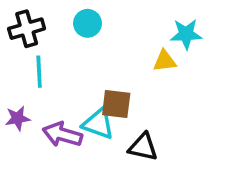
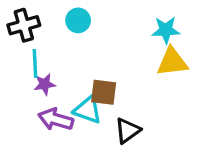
yellow triangle: (165, 61) -> (172, 62), moved, size x1.5
purple star: (18, 118) -> (45, 84), moved
black triangle: (143, 147) -> (128, 131), turned -48

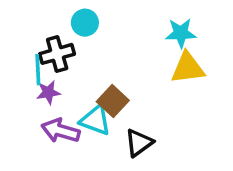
black cross: (24, 25) -> (57, 54), moved
brown square: (104, 92) -> (113, 101), turned 36

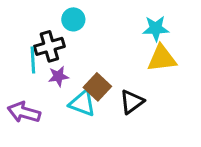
purple star: (48, 92) -> (58, 76), moved
purple arrow: (61, 131) -> (24, 112), moved
black triangle: (139, 143) -> (132, 102), moved

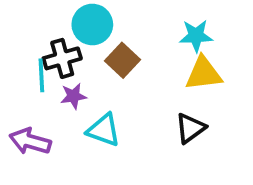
cyan circle: (73, 19) -> (92, 24), size x1.4
brown square: (97, 87) -> (122, 60), moved
black triangle: (132, 102) -> (190, 128), moved

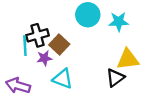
cyan circle: (92, 24) -> (88, 15), moved
brown square: (122, 60) -> (59, 44), moved
yellow triangle: (204, 73) -> (128, 59), moved

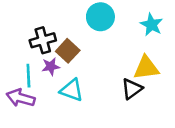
cyan star: (119, 22) -> (151, 25), moved, turned 30
cyan line: (25, 46) -> (28, 76), moved

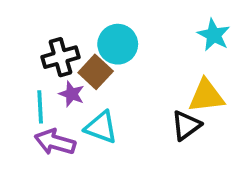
cyan circle: (100, 17) -> (118, 44), moved
purple star: (51, 66) -> (72, 94), turned 30
purple arrow: (21, 98) -> (55, 142), moved

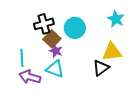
cyan circle: (118, 44) -> (75, 28), moved
black cross: (60, 57) -> (44, 24), moved
purple star: (72, 94) -> (56, 51), moved

